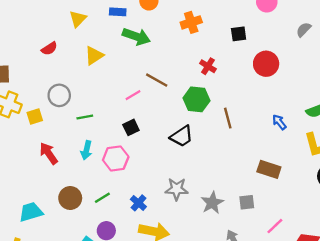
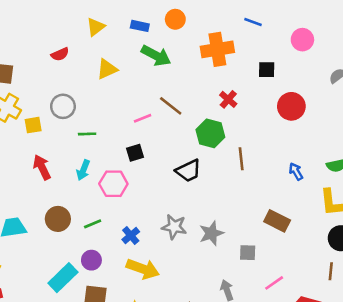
orange cross: (191, 22) -> (217, 49), size x1.4
gray star: (212, 203) -> (211, 233), moved

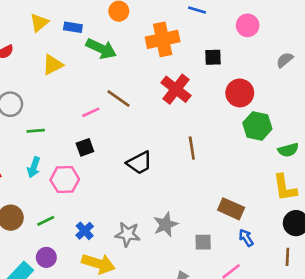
blue rectangle: (140, 26) -> (73, 27), moved
red cross: (228, 99) -> (176, 89), size x1.6
green hexagon: (210, 133) -> (257, 126), moved
blue arrow: (296, 172) -> (246, 238), moved
gray star: (174, 227) -> (128, 234), moved

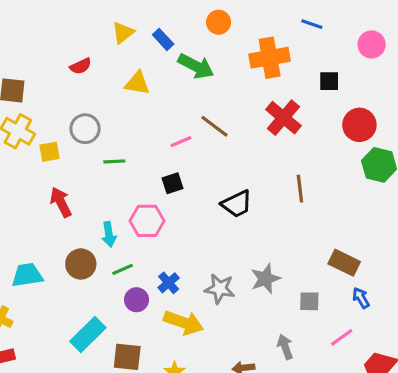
blue rectangle: (73, 27) -> (163, 39), turned 36
yellow triangle: (53, 65) -> (137, 83), turned 35
cyan arrow: (34, 167) -> (109, 234), moved, turned -30
purple circle: (46, 257) -> (137, 300), moved

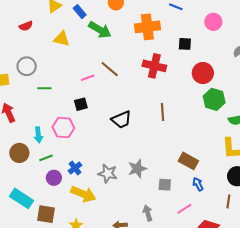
red cross: (283, 118) -> (154, 66), turned -30
cyan rectangle: (88, 334) -> (21, 198), turned 75

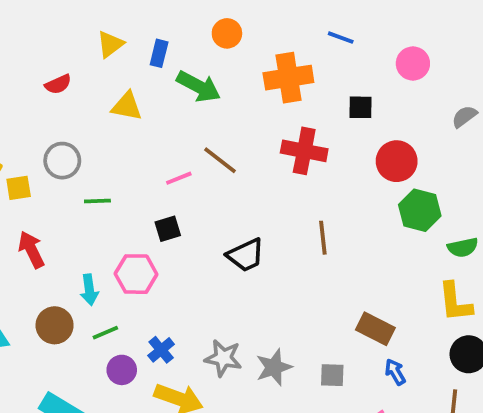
blue rectangle: (80, 12) -> (159, 53), turned 56
gray star: (137, 169) -> (274, 367), moved

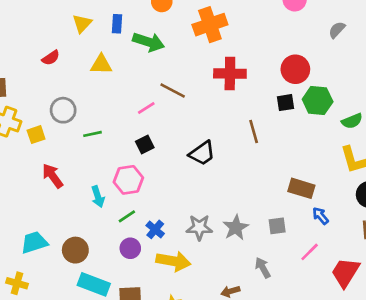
black square: (360, 107) -> (285, 103), moved
brown circle: (55, 325) -> (75, 250), moved
green line: (105, 333) -> (127, 216), moved

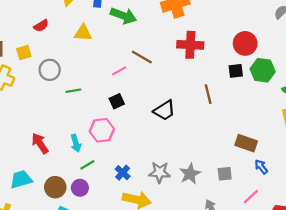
yellow square: (36, 135) -> (24, 53), moved
red arrow: (53, 176) -> (40, 143), moved
green line: (127, 216) -> (87, 165), moved
purple circle: (130, 248) -> (80, 188), moved

